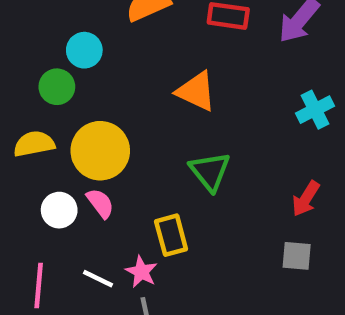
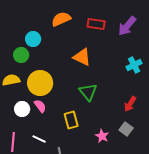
gray square: (297, 256) -> (126, 129), turned 32
pink star: (141, 272) -> (102, 136), moved

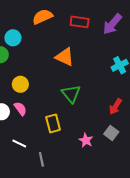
yellow circle: (40, 83) -> (20, 84), size x0.6

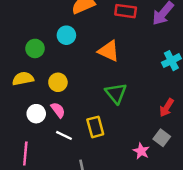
cyan circle: (13, 38) -> (66, 35), moved
pink star: (86, 140) -> (141, 151), moved
white line: (19, 143) -> (64, 135), moved

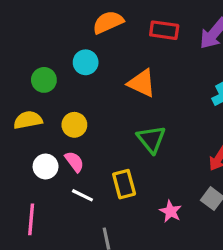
pink star: (141, 151) -> (171, 211), moved

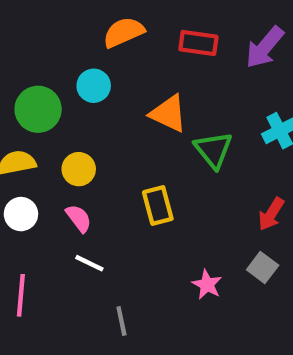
green circle: (44, 80) -> (38, 109), size x1.4
green triangle: (151, 139) -> (213, 150), moved
white circle: (46, 166) -> (21, 214), moved
yellow rectangle: (124, 184) -> (158, 205), moved

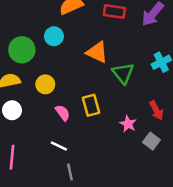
red arrow: (271, 214) -> (156, 110), turned -60
pink semicircle: (79, 218) -> (63, 113), moved
white line: (89, 263) -> (59, 146), moved
pink star: (207, 285) -> (128, 124), moved

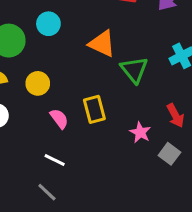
gray line: (70, 172) -> (47, 192), moved, turned -35

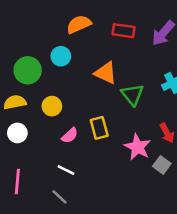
pink semicircle: (59, 119) -> (70, 135), turned 84
pink star: (140, 132) -> (138, 147), size x1.5

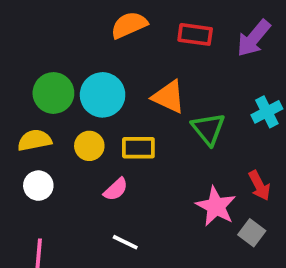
cyan circle: (61, 56) -> (103, 95), moved, size x1.5
yellow rectangle: (99, 128) -> (138, 148), moved, turned -75
white line: (66, 170) -> (125, 242), moved

